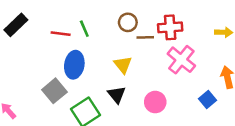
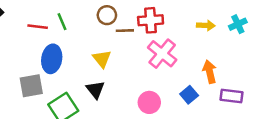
gray square: (54, 91) -> (31, 86), turned 30
pink circle: (155, 102) -> (149, 102), moved

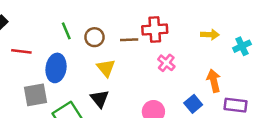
brown circle: (107, 15) -> (94, 37), moved
cyan cross: (238, 24) -> (242, 46), moved
red line: (38, 27) -> (21, 51), moved
pink cross: (162, 54) -> (166, 63), size x0.6

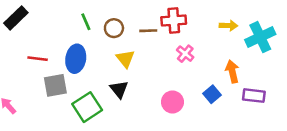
cyan cross: (242, 46) -> (260, 37), size x1.6
red line: (21, 51) -> (38, 59), moved

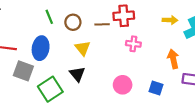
pink cross: (185, 54) -> (133, 44), turned -32
gray square: (55, 85) -> (23, 71), turned 30
blue square: (212, 94) -> (156, 88), moved, turned -32

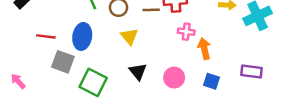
orange arrow: (173, 59) -> (204, 49), moved
black triangle: (77, 74) -> (138, 72), moved
green square: (50, 89) -> (93, 82), turned -30

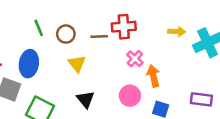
pink cross: (186, 32) -> (135, 59), turned 35
pink circle: (174, 78) -> (130, 96), moved

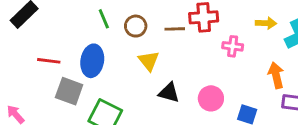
pink cross: (135, 59) -> (233, 46), moved, turned -35
orange arrow: (153, 76) -> (276, 75), moved
black triangle: (86, 99) -> (169, 93), moved, turned -36

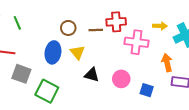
green line: (104, 19) -> (17, 23), moved
pink cross: (233, 46) -> (137, 42), size x1.6
blue ellipse: (92, 61) -> (53, 52), moved

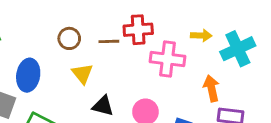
blue ellipse: (53, 52) -> (28, 75), moved

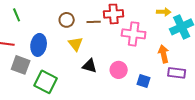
yellow arrow: (201, 36) -> (164, 12), moved

